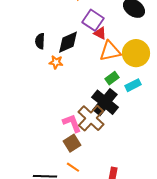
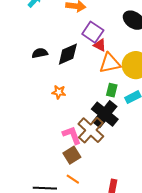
black semicircle: (40, 41) -> (40, 53), turned 77
orange star: (56, 62) -> (59, 92), moved
green rectangle: (112, 78) -> (112, 90), turned -40

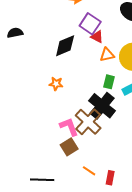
black semicircle: (40, 53) -> (15, 33), moved
orange triangle: (110, 63) -> (107, 55), size x0.7
orange line: (73, 179) -> (89, 171), moved

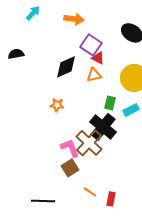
orange triangle: (107, 55) -> (94, 75), moved

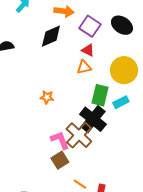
purple square: (91, 45) -> (90, 26), moved
black diamond: (66, 67) -> (51, 36), moved
green rectangle: (110, 103) -> (100, 95), size x1.5

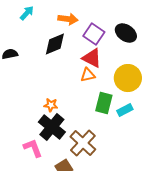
red triangle: (88, 50) -> (92, 58), size x1.5
black cross: (93, 119) -> (52, 127), moved
pink L-shape: (60, 140) -> (33, 148), moved

